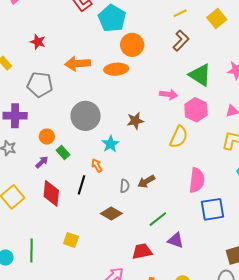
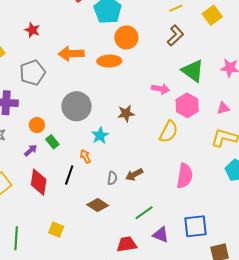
gray pentagon: (40, 84) -> (32, 73), turned -30
blue square: (212, 209) -> (196, 226), moved

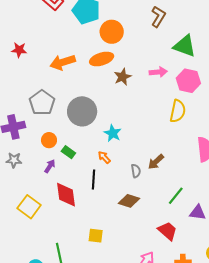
gray pentagon: (32, 73) -> (42, 103), moved
brown star: (126, 113) -> (123, 77), moved
red trapezoid: (127, 244) -> (167, 231), turned 65

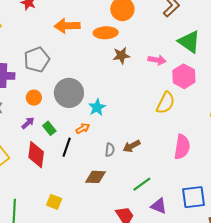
gray circle: (82, 111) -> (69, 93), moved
green rectangle: (68, 152) -> (49, 128), moved
orange arrow: (104, 157) -> (83, 128), turned 88
brown diamond: (129, 201) -> (95, 177), turned -30

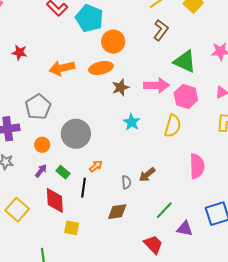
pink arrow: (157, 60) -> (156, 85), size x1.4
cyan star: (97, 107) -> (132, 122), moved
yellow square: (54, 202) -> (72, 228), moved

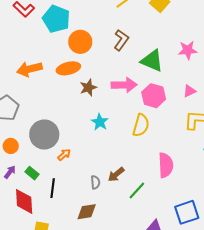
brown L-shape: (161, 30) -> (121, 40), moved
orange arrow: (96, 166) -> (64, 155), moved
green line: (164, 210) -> (137, 191), moved

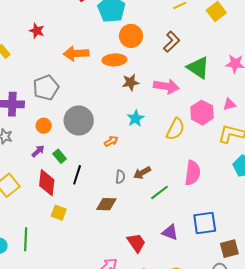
pink hexagon: (154, 96) -> (202, 113), moved
orange arrow: (64, 155) -> (111, 141), moved

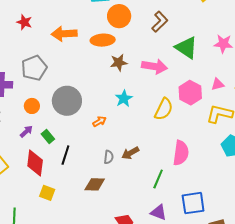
red star: (37, 31) -> (24, 22), moved
green line: (159, 192) -> (158, 179), moved, turned -30

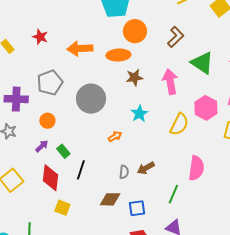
pink arrow: (154, 66) -> (170, 82), turned -110
gray circle: (67, 101) -> (91, 99), moved
blue square: (193, 203) -> (137, 208), moved, size x0.7

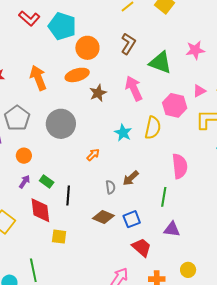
orange arrow: (80, 49) -> (38, 78), turned 85
cyan star: (139, 114) -> (123, 133), moved
brown diamond: (110, 199) -> (103, 217), turned 35

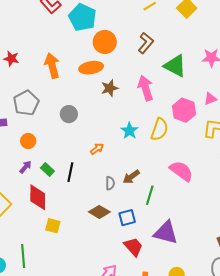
gray circle: (61, 124) -> (69, 114), size x0.6
pink semicircle: (180, 166) -> (181, 171), turned -55
black line: (68, 195) -> (70, 172), moved
green line: (164, 197) -> (150, 195), moved
purple triangle: (172, 229) -> (166, 233), size x1.5

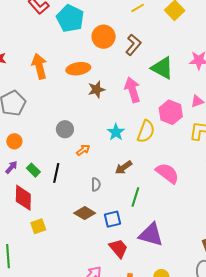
orange circle: (105, 42) -> (104, 37), moved
gray circle: (69, 114) -> (65, 129), moved
brown arrow: (131, 177) -> (124, 168), moved
yellow square: (53, 226) -> (38, 226), turned -35

